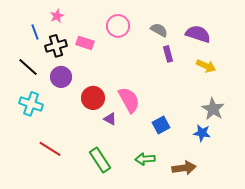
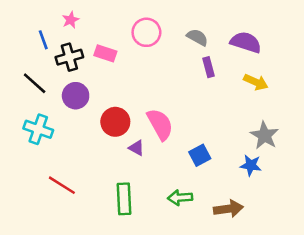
green rectangle: (100, 160) -> (124, 199), turned 30

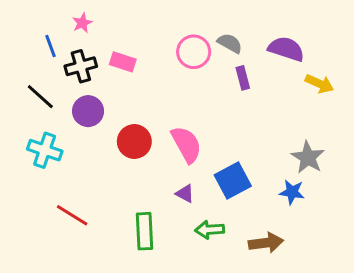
pink circle: (146, 32) -> (194, 52), moved
yellow arrow: (256, 82) -> (319, 84), moved
purple triangle: (136, 148) -> (185, 194), moved
blue square: (200, 155) -> (233, 181), size x1.4

